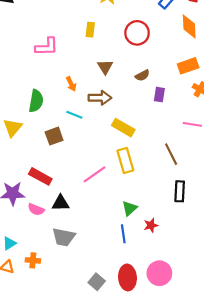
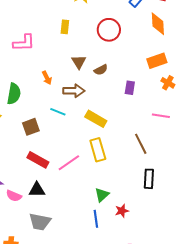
brown semicircle: (142, 75) -> (101, 70), moved
cyan line: (74, 115) -> (58, 112), moved
red rectangle: (40, 176) -> (38, 160), moved

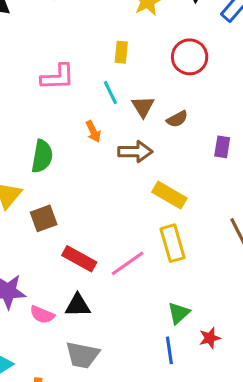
cyan line: (58, 112) -> (110, 93), moved, turned 42
brown square: (31, 127) -> (44, 218), moved

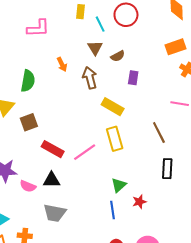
cyan line: (110, 93) -> (100, 24), moved
purple rectangle: (222, 147) -> (133, 78), moved
brown arrow: (135, 152) -> (90, 78), turned -105

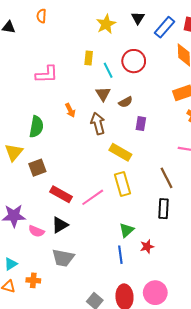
black rectangle: (167, 169) -> (163, 209), moved
black triangle: (52, 180) -> (60, 225), turned -30

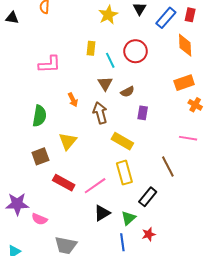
yellow triangle: (14, 152) -> (68, 141), moved
black rectangle: (163, 209) -> (148, 197), moved, turned 36
black triangle: (60, 225) -> (102, 213), moved

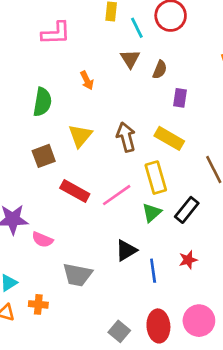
brown semicircle: (127, 92) -> (160, 70), turned -40
brown arrow: (100, 113) -> (126, 137), moved
yellow rectangle: (122, 141) -> (169, 138), moved
black triangle: (102, 213) -> (126, 250), moved
green triangle: (128, 218) -> (152, 213), moved

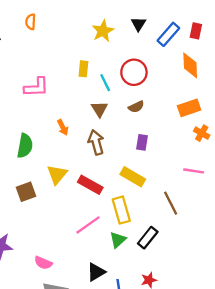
brown semicircle: (160, 70) -> (136, 107), moved, turned 42
brown arrow: (126, 137) -> (96, 142), moved
red rectangle: (75, 191) -> (90, 185), moved
pink semicircle: (42, 240) -> (43, 263), moved

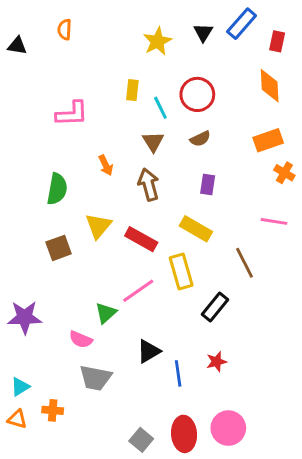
blue rectangle: (168, 34) -> (242, 24), moved
green triangle: (118, 240) -> (106, 313), moved

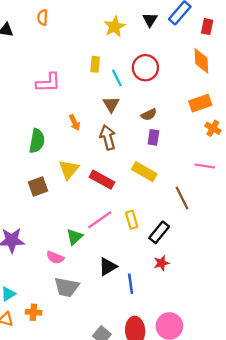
brown semicircle: (200, 139) -> (149, 115), moved
yellow rectangle: (181, 272) -> (132, 220), moved, size x0.7
red star: (217, 362) -> (161, 263), moved

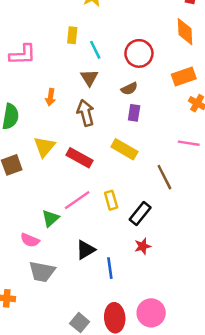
red circle: (145, 68) -> (139, 53), moved
orange arrow: (75, 123) -> (50, 97), turned 35

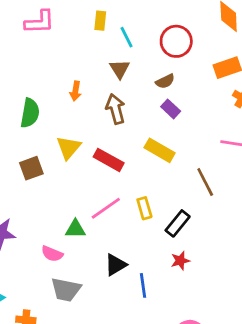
pink L-shape: (23, 55) -> (40, 22), moved
purple rectangle: (134, 113) -> (171, 109), turned -56
green triangle: (50, 218) -> (75, 229), turned 42

